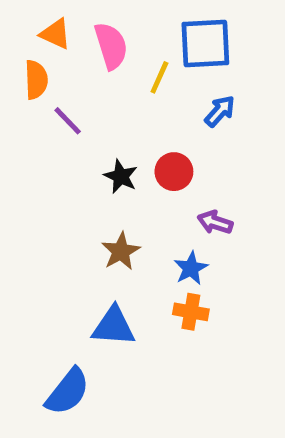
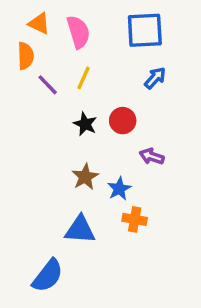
yellow line: (159, 77) -> (83, 78), moved
blue star: (191, 268) -> (119, 189), moved

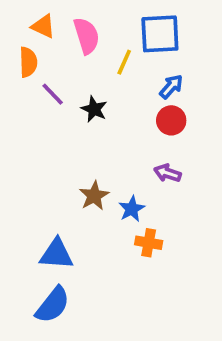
yellow line: (83, 78) -> (124, 62), moved
red circle: (123, 121) -> (171, 120), moved
black star: (85, 124) -> (94, 109), moved
blue triangle: (80, 230) -> (56, 254), moved

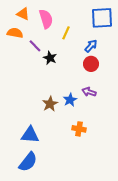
blue square: (160, 34) -> (102, 18), moved
orange semicircle: (28, 62) -> (15, 33), turned -77
purple line: (53, 94) -> (35, 46), moved
blue star: (132, 209) -> (70, 100), moved

